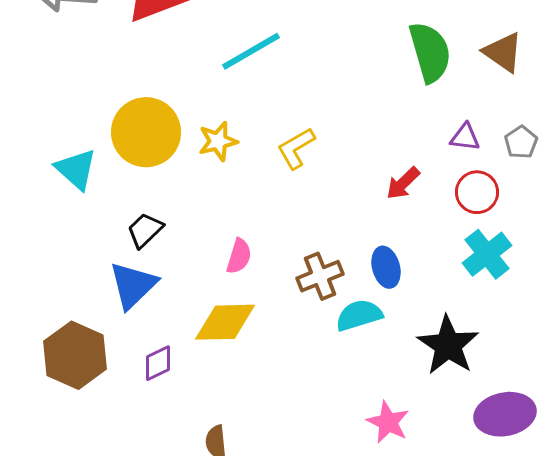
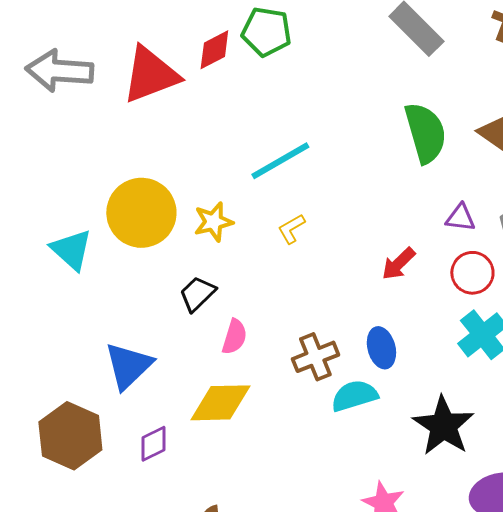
cyan line: (251, 51) -> (280, 161), moved
yellow L-shape: (296, 148) -> (291, 229), size x0.7
black trapezoid: (145, 230) -> (197, 294), moved

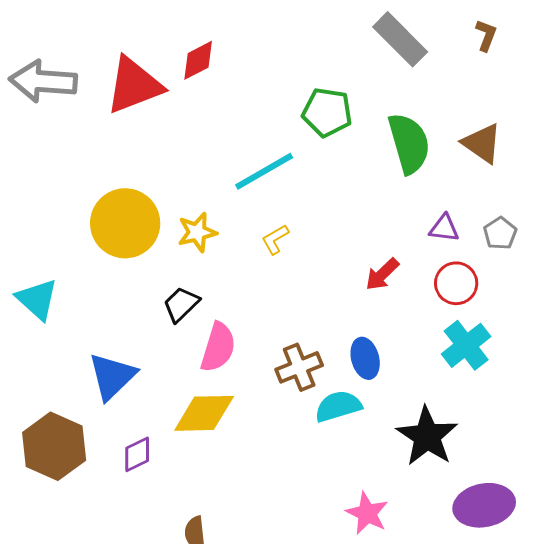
green pentagon: (266, 32) -> (327, 112), moved
cyan triangle: (71, 250) -> (37, 299), moved
pink semicircle: (234, 337) -> (218, 347), size x1.4

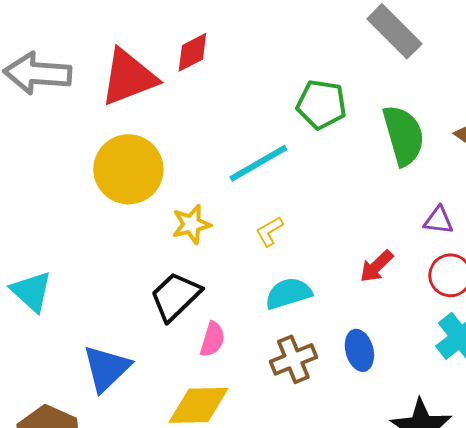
yellow circle: (125, 223) -> (128, 169), moved
black trapezoid: (181, 304) -> (175, 296), size x1.4
pink semicircle: (218, 347) -> (212, 339), size x0.7
cyan semicircle: (338, 406) -> (288, 293), moved

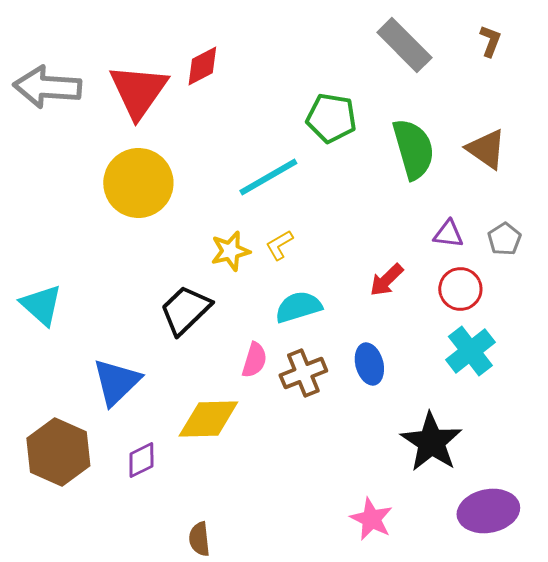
red triangle: (128, 77) -> (138, 91), turned -34
yellow star: (191, 224) -> (230, 251), moved
pink semicircle: (212, 339) -> (254, 360), moved

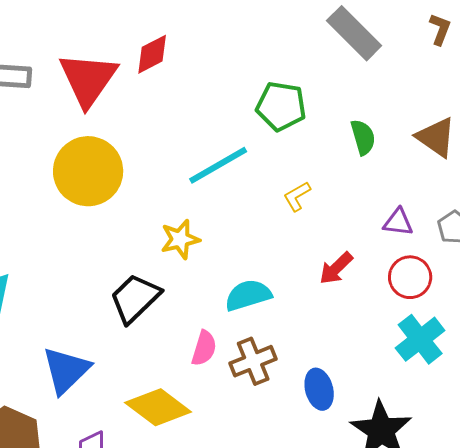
green semicircle: (413, 149) -> (363, 137), size x0.6
yellow L-shape: (279, 245) -> (297, 196), moved
blue ellipse: (369, 364) -> (319, 389), moved
yellow diamond: (208, 419) -> (158, 407), turned 38

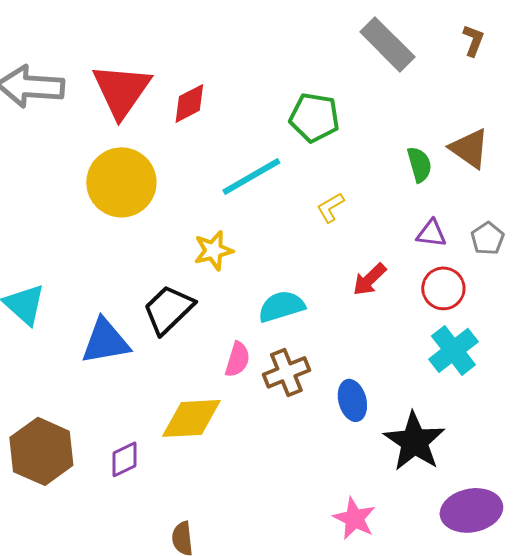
red diamond: (152, 54) -> (189, 103), moved
green semicircle: (363, 137) -> (419, 164), moved
blue triangle: (66, 370) -> (105, 341), moved, turned 34
yellow diamond: (158, 407) -> (191, 418), turned -40

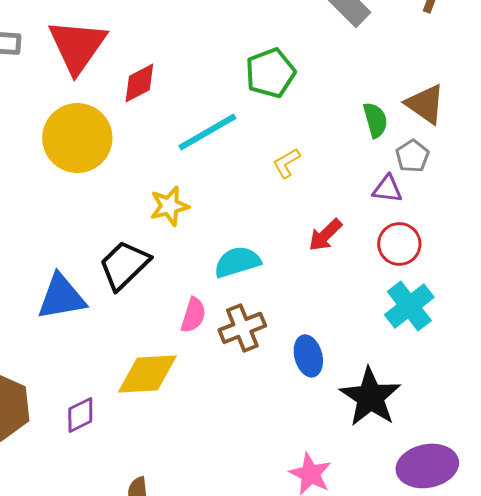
red diamond: (189, 103) -> (139, 83), moved
green pentagon: (314, 117) -> (270, 73), turned -30
gray pentagon: (487, 238) -> (412, 156), moved

